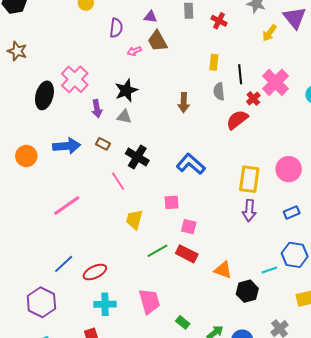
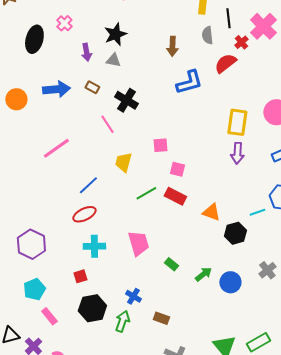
pink cross: (75, 79) -> (64, 23), size x0.6
blue L-shape: (191, 164) -> (189, 82), moved, turned 124
blue line: (64, 264) -> (88, 185), moved

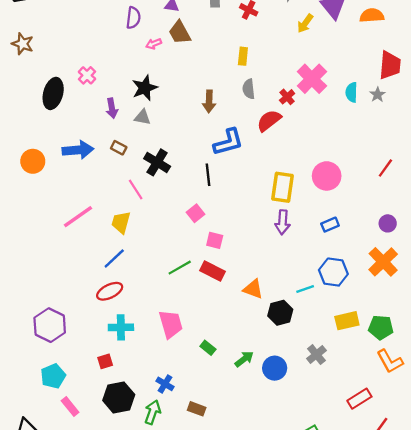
black line: (228, 18) -> (208, 175), moved
pink square: (160, 145) -> (196, 213), turned -35
yellow trapezoid: (123, 162) -> (121, 222), moved

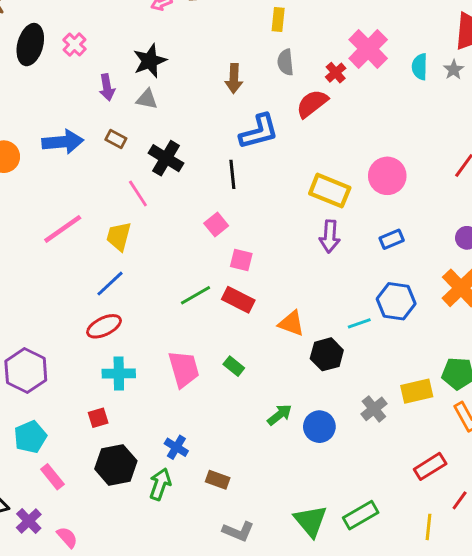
black ellipse: (53, 93) -> (30, 45), moved
yellow rectangle: (283, 187) -> (330, 191), turned -76
yellow rectangle: (347, 321) -> (417, 391), moved
green rectangle: (208, 348) -> (234, 366), moved

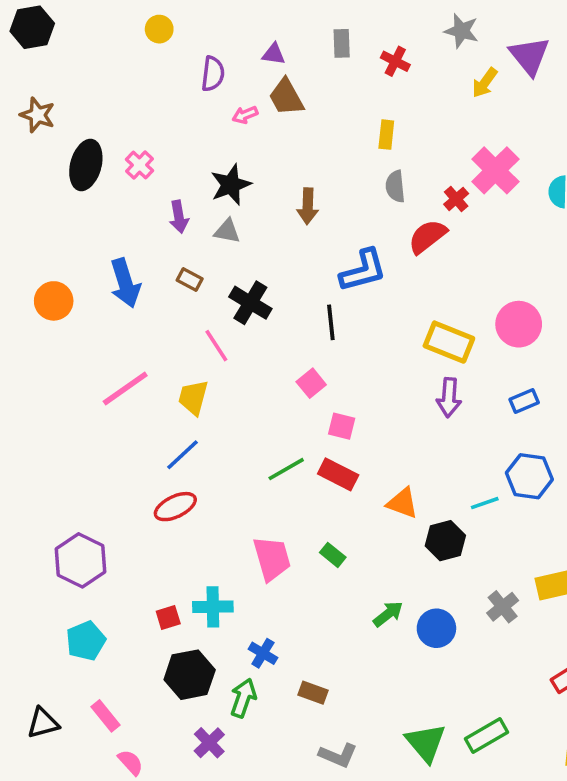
brown arrow: (234, 78) -> (308, 206), moved
blue arrow: (63, 142) -> (125, 283), turned 78
cyan cross: (119, 374) -> (213, 607), moved
pink rectangle: (52, 477) -> (106, 716), moved
purple cross: (29, 521) -> (209, 743), moved

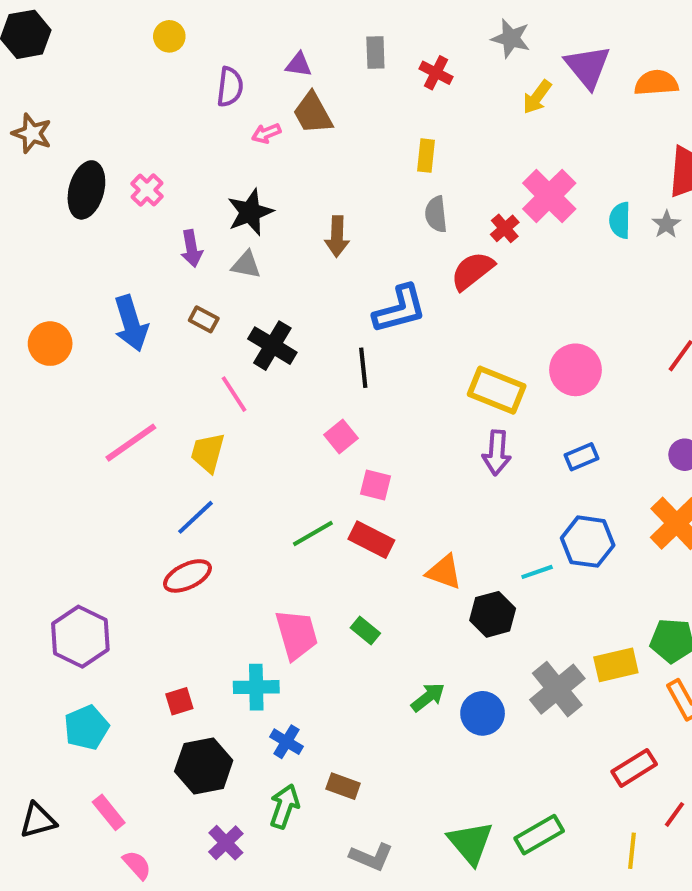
cyan cross: (213, 607) -> (256, 687), moved
gray cross: (503, 607) -> (557, 689), size x1.5
green arrow: (243, 698) -> (284, 806), moved

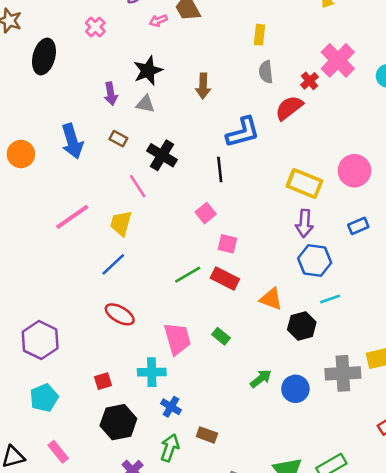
pink cross: (147, 190) -> (95, 27), moved
blue hexagon: (588, 542) -> (315, 261), moved
red ellipse: (187, 576) -> (120, 314), moved, turned 56
gray cross: (557, 689) -> (343, 373), turned 36

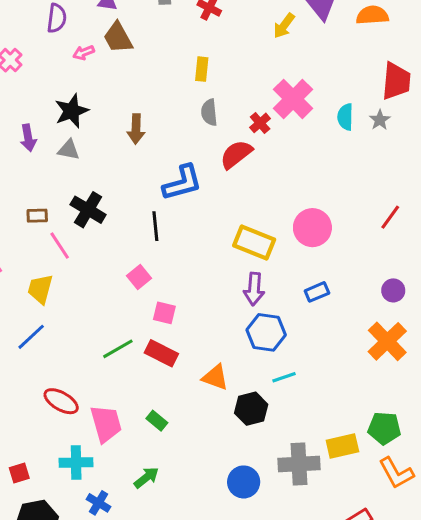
brown rectangle: (118, 139) -> (37, 216), moved, turned -30
red ellipse: (120, 314) -> (61, 401), moved
green arrow: (261, 379) -> (146, 477), moved

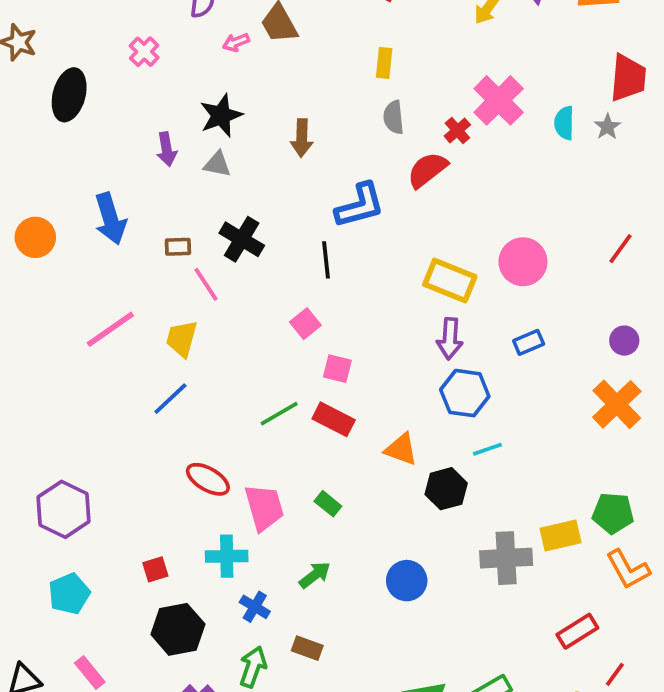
blue circle: (244, 482) -> (407, 581), moved

